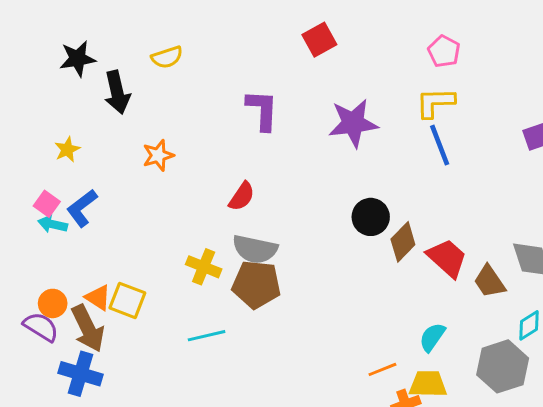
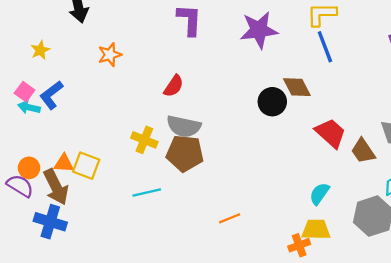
brown diamond: (403, 242) -> (297, 87), moved, turned -72
orange triangle: (98, 298) -> (64, 163), turned -30
orange line: (382, 369) -> (230, 218), moved

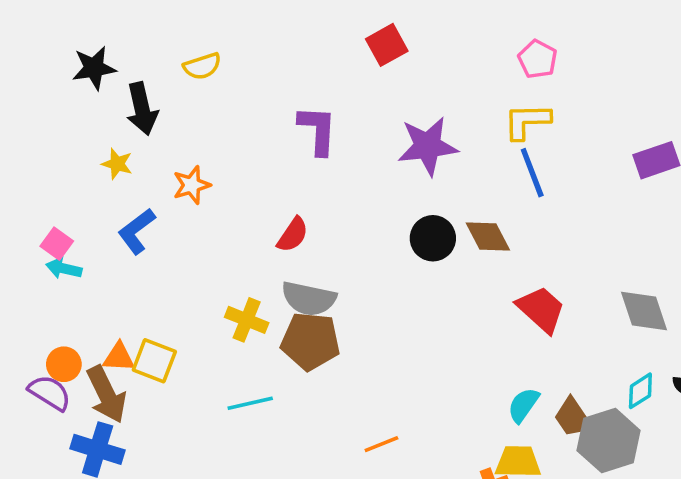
yellow star: (40, 50) -> (117, 164), moved, turned -30
blue L-shape: (51, 95) -> (137, 231), moved
black circle: (272, 102) -> (433, 238), moved
brown trapezoid: (363, 151) -> (573, 417), moved

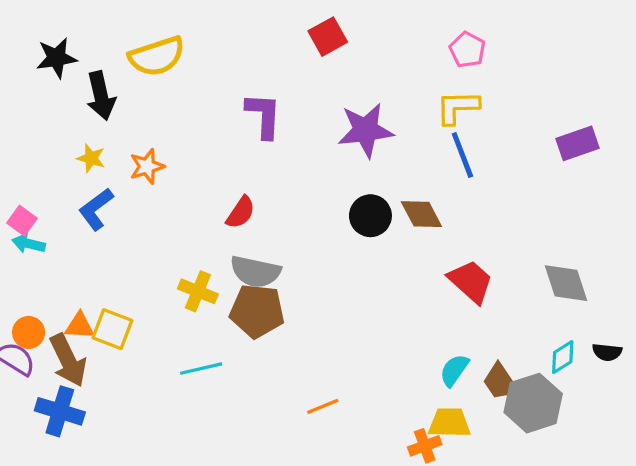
yellow semicircle: (202, 66) -> (157, 56), size x1.6
yellow star: (117, 164) -> (91, 158), moved

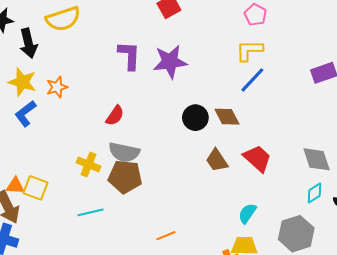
purple star: (366, 130) -> (170, 62), moved
blue line: (462, 155) -> (252, 80), turned 64
yellow star: (91, 158) -> (22, 82), size x1.6
cyan diamond: (563, 357) -> (315, 193), moved
brown trapezoid: (500, 382) -> (217, 160), moved

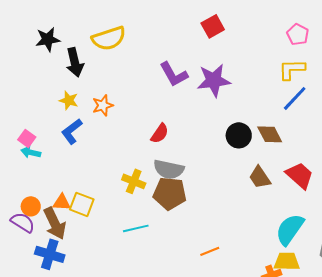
purple L-shape: (129, 56) -> (174, 74), turned 148
yellow star: (22, 82) -> (69, 100), size x0.7
cyan semicircle: (247, 213) -> (290, 229), size x1.6

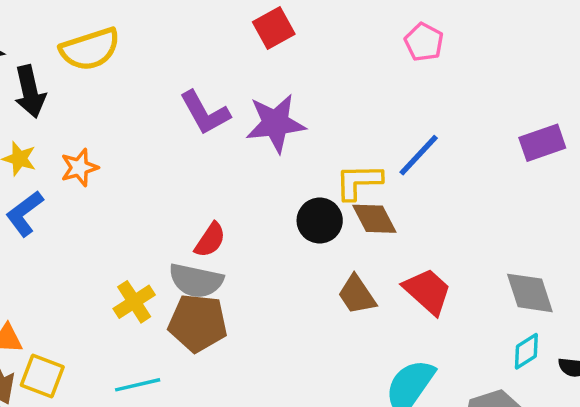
yellow L-shape: (292, 69) -> (359, 182), moved
red semicircle: (160, 133) -> (210, 240), moved
yellow cross: (134, 181) -> (134, 302), turned 35
yellow square: (82, 204) -> (42, 376), moved

